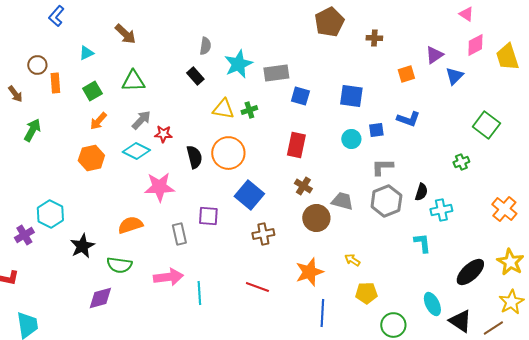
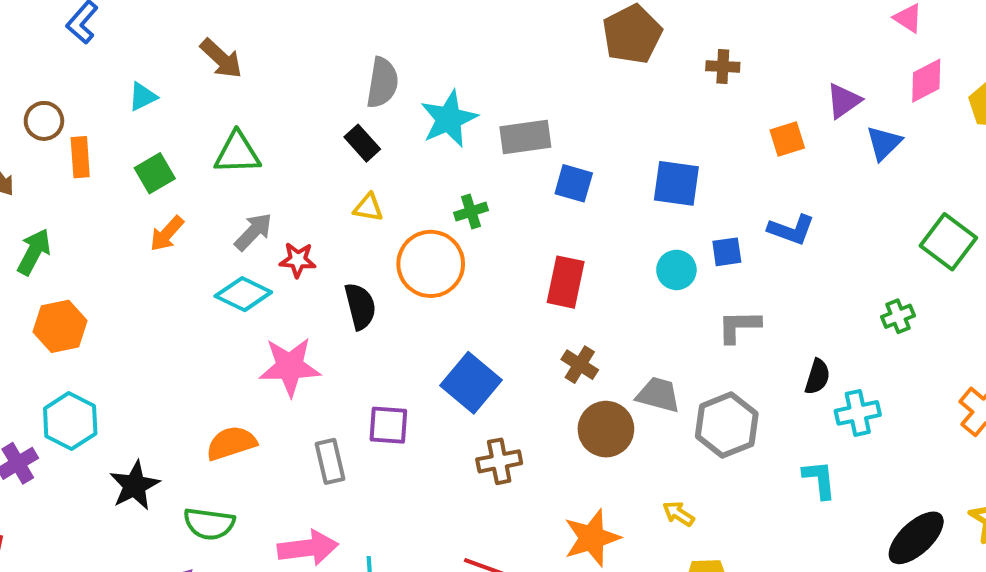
gray semicircle: (205, 46) -> (382, 83), size x1.4
yellow triangle: (223, 109) -> (368, 208), moved, size x0.7
orange circle: (228, 153) -> (431, 264), moved
orange hexagon: (91, 158) -> (60, 326), moved
gray hexagon: (386, 201) -> (727, 425), moved

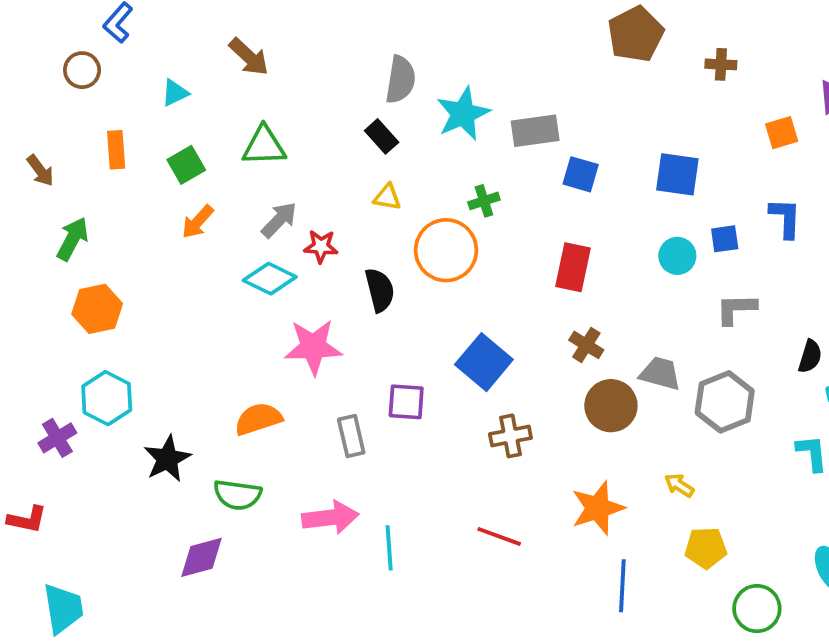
brown circle: (44, 121) -> (82, 70), moved
blue L-shape: (791, 230) -> (785, 218), turned -108

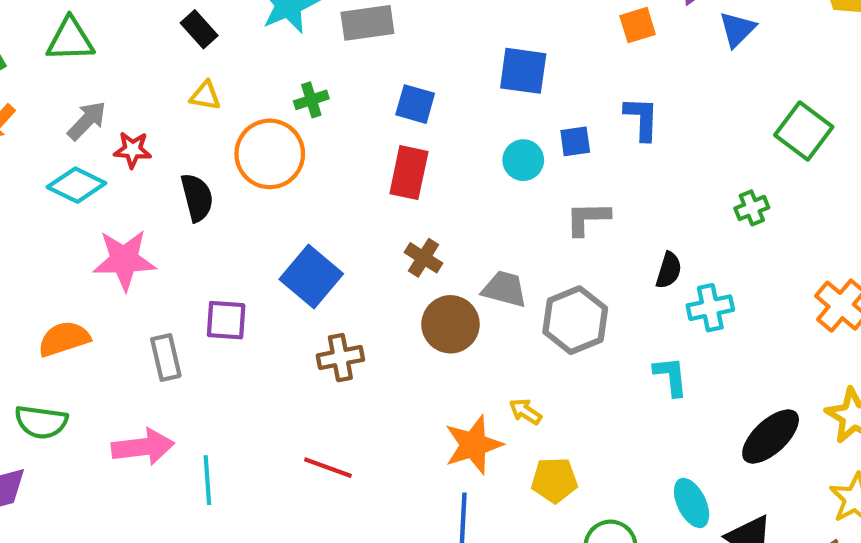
blue square: (581, 174) -> (415, 104), moved
orange star: (598, 508) -> (473, 445), moved

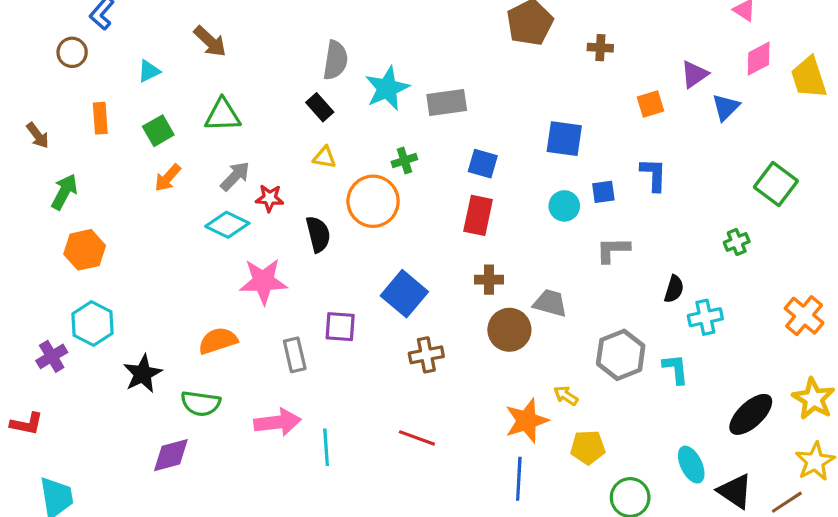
brown cross: (423, 258) -> (489, 280), turned -32
gray hexagon: (575, 320) -> (621, 355), moved

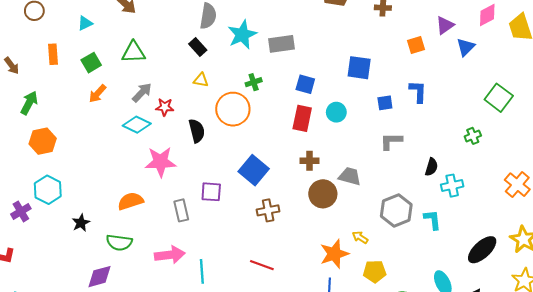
cyan circle: (564, 206) -> (336, 112), moved
black star: (143, 374) -> (81, 223), size x0.7

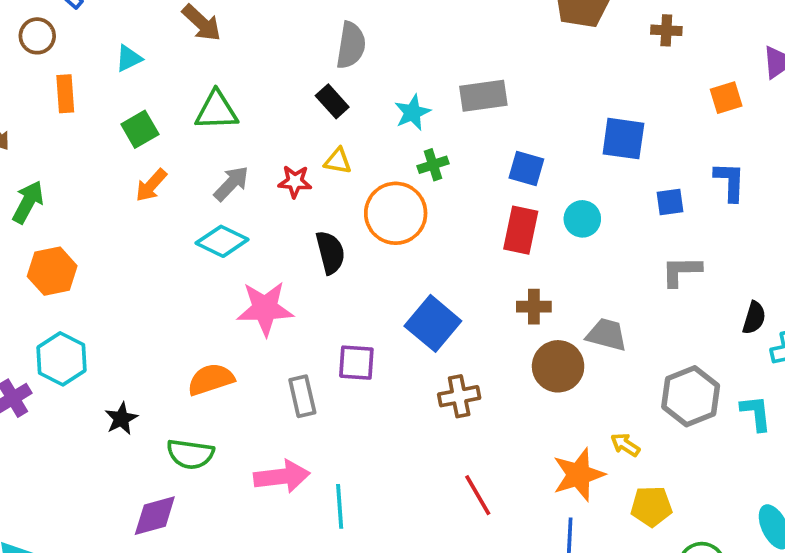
cyan star: (242, 35) -> (412, 112), moved, size x0.7
orange rectangle: (53, 54) -> (65, 94), moved
red star: (165, 107) -> (295, 182), moved
red line: (262, 265) -> (478, 495), moved, turned 40

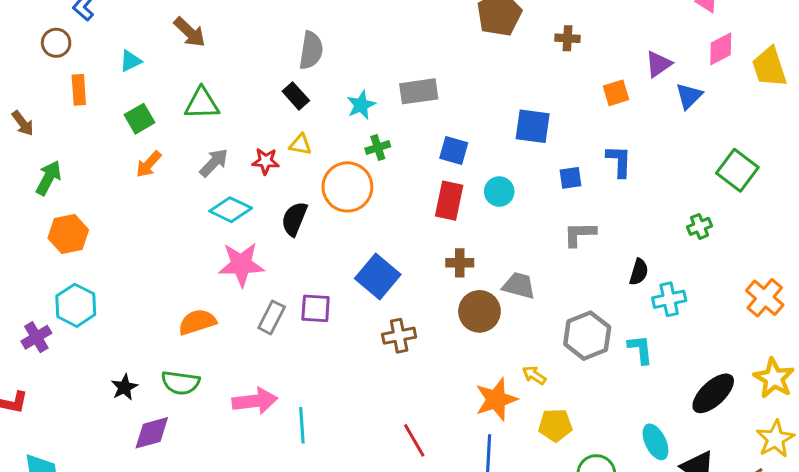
cyan diamond: (222, 241) -> (231, 210), moved
black semicircle: (330, 252) -> (294, 219), turned -144
gray rectangle: (302, 396) -> (272, 317), moved, turned 40
black star: (121, 419) -> (124, 387), moved
red line: (478, 495) -> (414, 440), moved

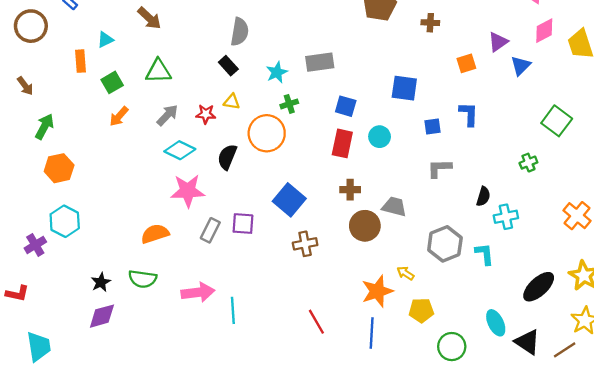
brown circle: (56, 43) -> (31, 26), moved, size x1.5
orange rectangle: (79, 90) -> (80, 61), moved
purple diamond: (152, 433) -> (102, 316), moved

